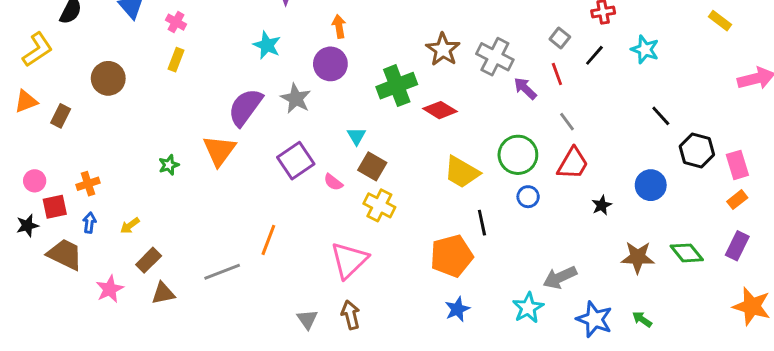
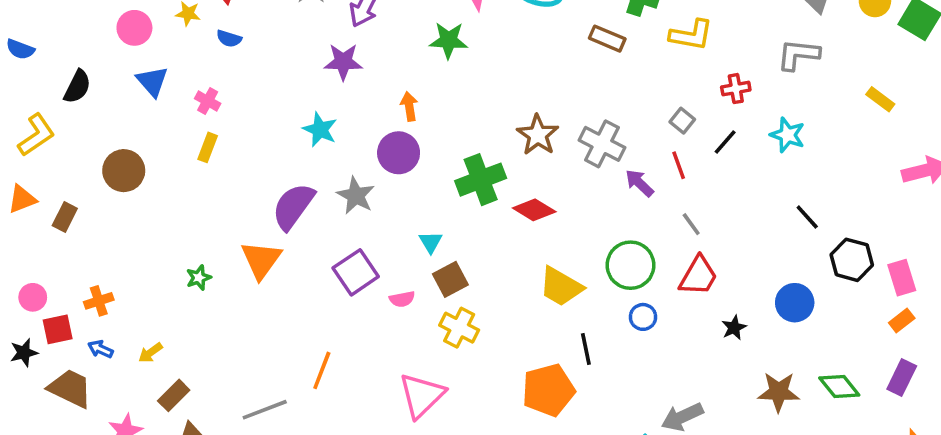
brown square: (372, 166) -> (450, 279), turned 32
pink semicircle: (333, 182) -> (402, 299), turned -48
blue arrow: (89, 223) -> (101, 349), turned -72

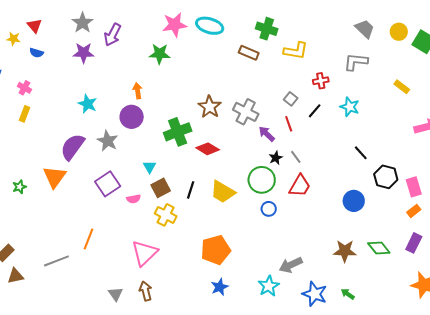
purple star: (343, 62) -> (84, 53), moved
black star: (734, 328) -> (276, 158), moved
black line: (586, 349) -> (191, 190), moved, turned 30

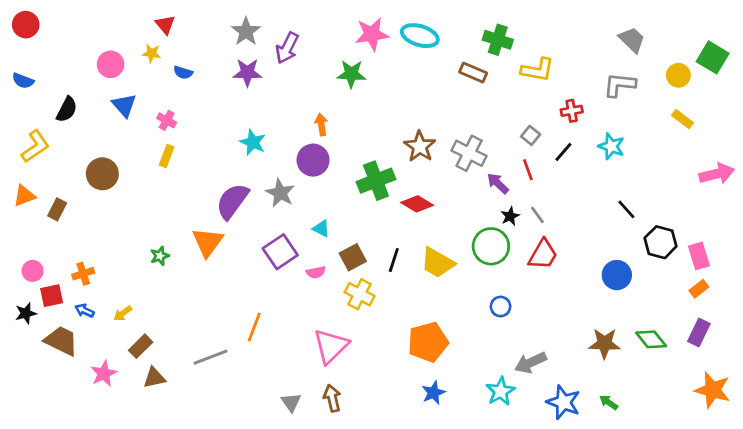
red triangle: (34, 26) -> (165, 25), moved
yellow circle: (399, 32) -> (678, 75), moved
cyan triangle: (150, 167) -> (321, 229), moved, turned -32
blue circle: (269, 209) -> (501, 307), moved

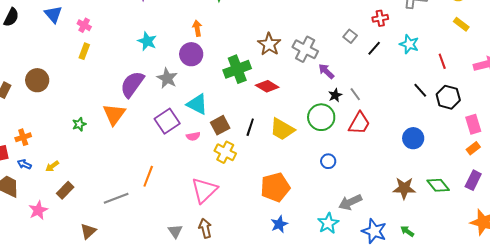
red line: (528, 170) -> (442, 61), moved
brown circle: (102, 174) -> (37, 80), moved
cyan triangle: (321, 229) -> (197, 104), size x1.6
black hexagon: (661, 242) -> (448, 97), moved
brown triangle: (154, 378) -> (88, 231), moved, turned -30

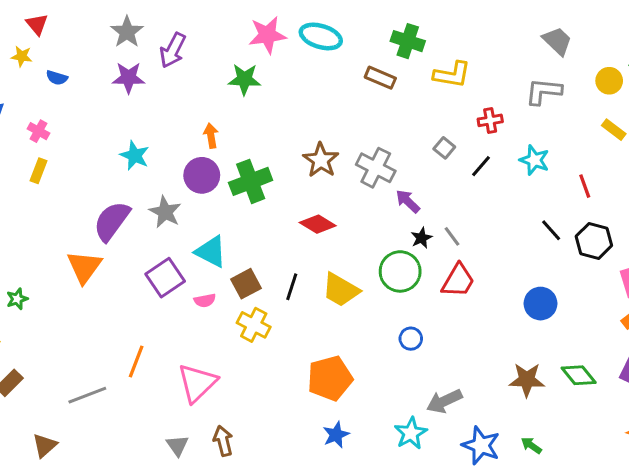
green cross: (237, 69) -> (251, 181), moved
green star: (79, 124) -> (17, 299), moved
pink triangle: (204, 190) -> (197, 383), moved

